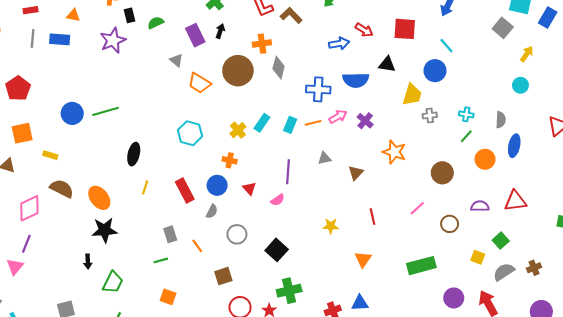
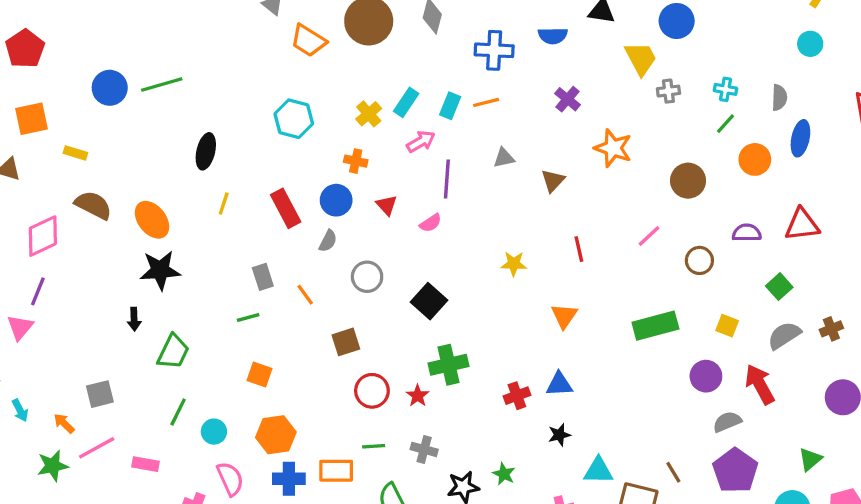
blue semicircle: (356, 80) -> (553, 36), size x0.7
yellow trapezoid: (412, 95) -> (641, 58), turned -45
pink arrow: (338, 117) -> (421, 142), moved
yellow square: (478, 257) -> (727, 326), moved

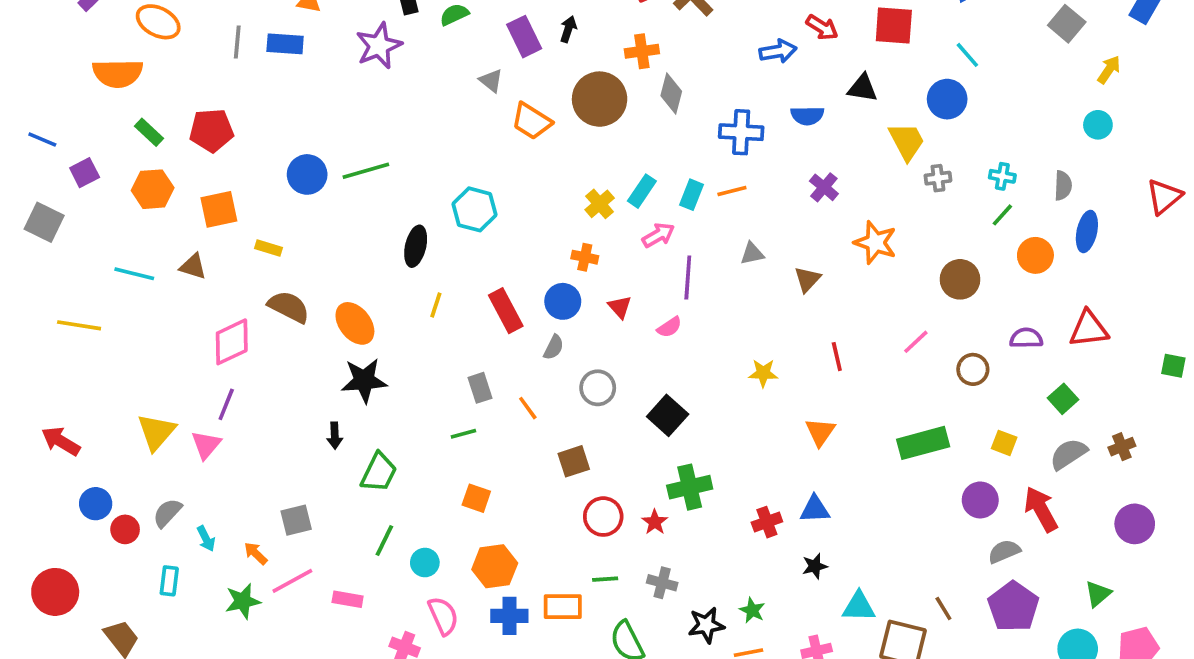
red pentagon: (25, 49) -> (211, 130), turned 30
cyan hexagon: (294, 119) -> (474, 209), moved

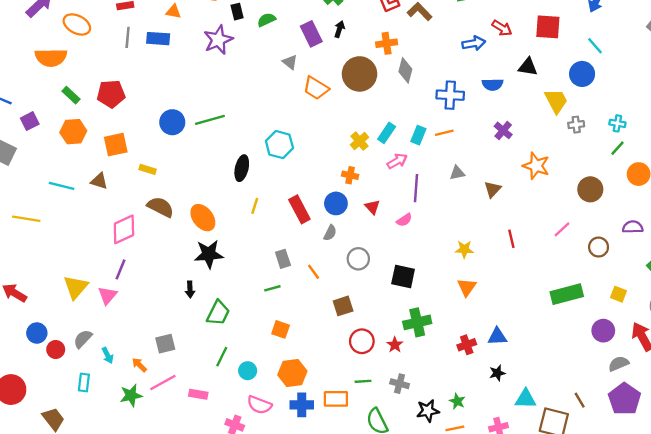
black square: (668, 415) -> (403, 276), turned -30
orange triangle: (820, 432) -> (467, 287), moved
pink semicircle: (443, 616) -> (259, 405), turned 135

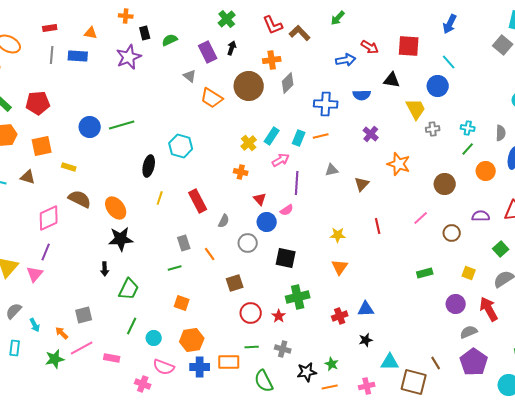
gray diamond: (405, 70) -> (288, 83), turned 30
blue circle: (336, 203) -> (267, 222), moved
green rectangle: (567, 294) -> (425, 273), size x0.6

